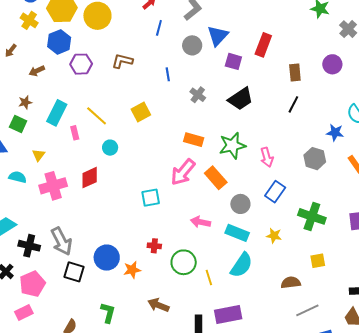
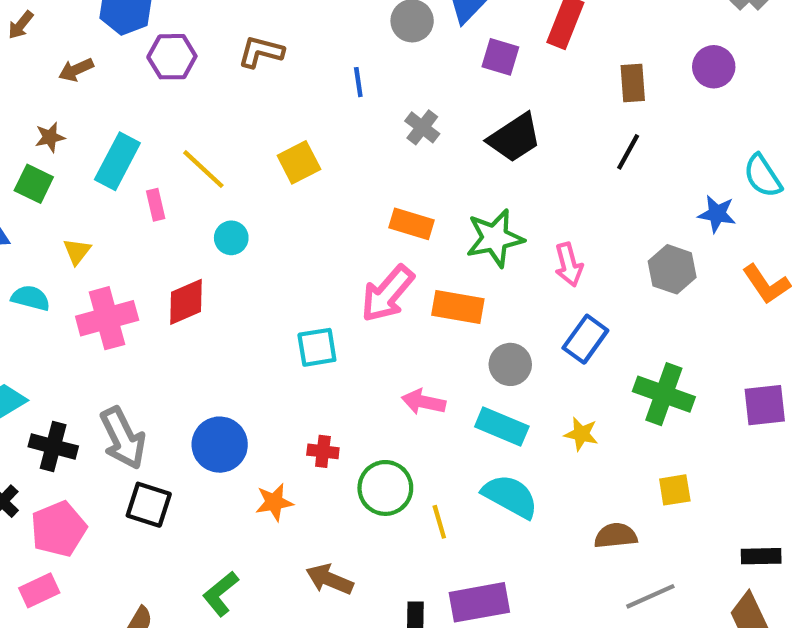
orange rectangle: (216, 178) -> (458, 307), turned -40
blue circle: (107, 258) -> (220, 445), moved
cyan semicircle: (241, 265) -> (510, 496), turned -96
green L-shape: (108, 313) -> (221, 594), turned -145

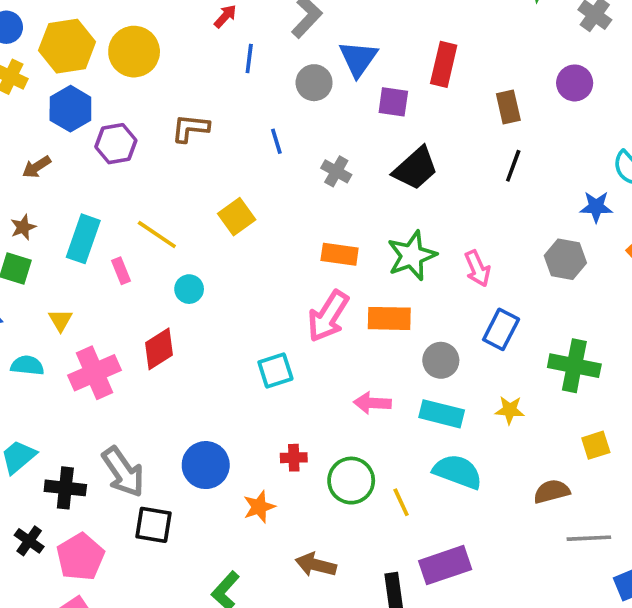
gray line: (650, 596) -> (589, 538), turned 30

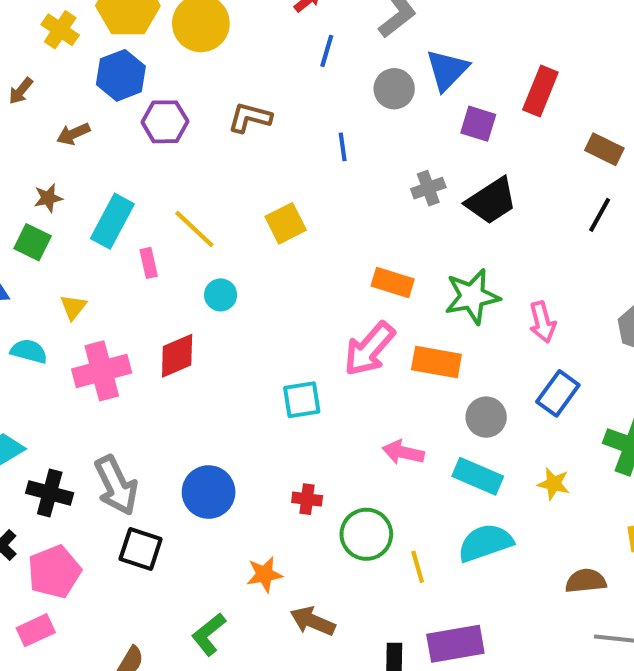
brown rectangle: (508, 107) -> (604, 149), turned -60
gray cross: (336, 171) -> (428, 188), moved, turned 32
cyan semicircle: (458, 472) -> (485, 543), turned -48
orange star: (259, 507) -> (264, 574), moved

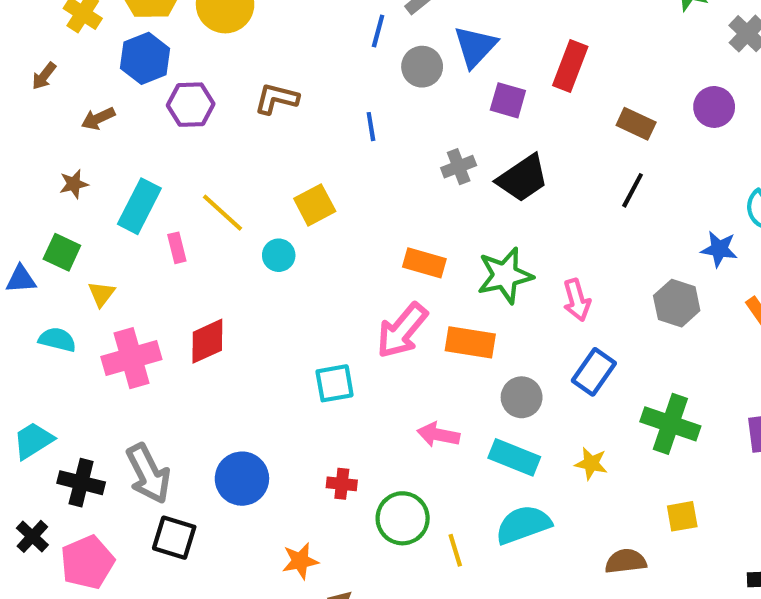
blue line: (327, 51) -> (378, 31), moved
green square: (33, 242) -> (62, 252), moved
cyan circle: (221, 295) -> (279, 255), moved

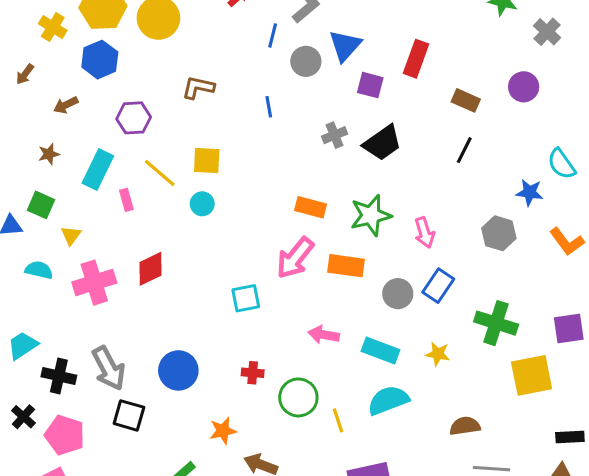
purple hexagon: (191, 105) -> (134, 118), moved
yellow square: (315, 205) -> (207, 161), moved, turned 32
gray circle: (522, 397) -> (398, 294), moved
yellow square: (682, 516) -> (532, 375), moved, size x1.8
pink pentagon: (87, 562) -> (65, 435), turned -30

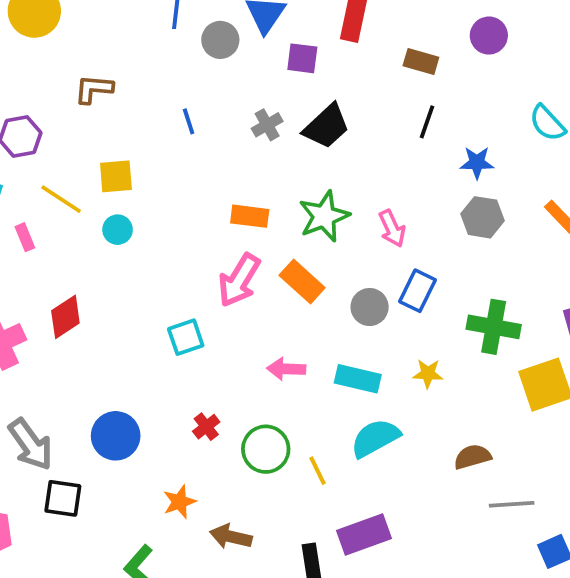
blue line: (269, 107) -> (189, 121), moved
blue star: (530, 192) -> (477, 163), moved
orange rectangle: (346, 266) -> (302, 281), turned 42
red cross: (253, 373) -> (206, 427), turned -35

